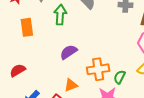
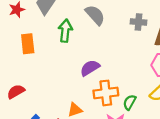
purple semicircle: (69, 52) -> (90, 68), moved

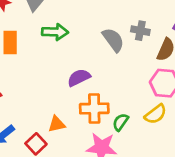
gray semicircle: (95, 15) -> (113, 40), moved
green arrow: (65, 31) -> (55, 32), turned 80

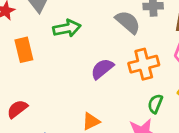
orange cross: (94, 108) -> (144, 64), moved

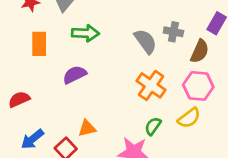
orange cross: (144, 64) -> (151, 85), turned 36
purple semicircle: (102, 69) -> (75, 75), moved

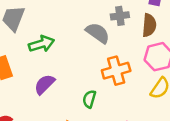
orange cross: (151, 85) -> (116, 71), turned -32
green semicircle: (153, 126) -> (89, 99), moved

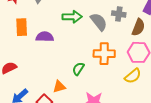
green arrow: (41, 44) -> (72, 17), moved
purple semicircle: (45, 84) -> (45, 37), moved, turned 30

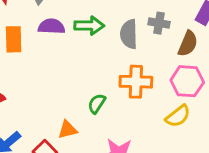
gray semicircle: (99, 22) -> (129, 34), turned -144
purple semicircle: (45, 37) -> (51, 26), moved

